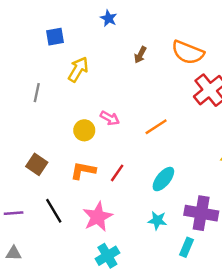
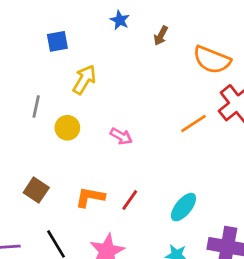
brown arrow: (140, 55) -> (161, 36), moved
orange line: (156, 127) -> (193, 124), moved
yellow circle: (84, 130) -> (67, 128), moved

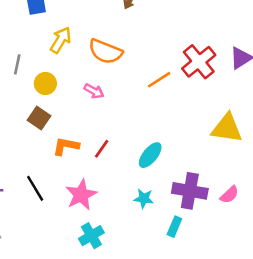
orange semicircle: (212, 60) -> (105, 52), moved
brown square: (36, 190) -> (39, 118), moved

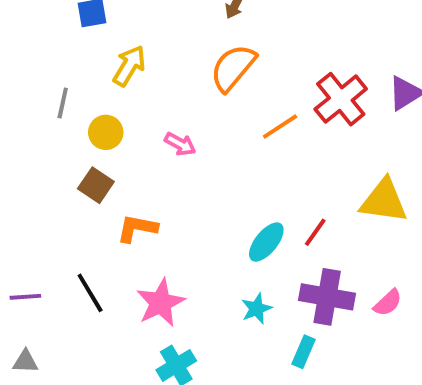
orange semicircle: (105, 52) -> (233, 68), moved, turned 108
red line: (102, 149) -> (315, 232), moved
cyan star: (144, 199) -> (257, 309), turned -30

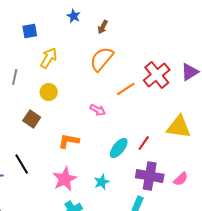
yellow circle: (106, 132) -> (49, 92), moved
pink arrow: (180, 144) -> (98, 110), moved
orange L-shape: (137, 228) -> (69, 141), moved
black line: (90, 293) -> (22, 164), moved
cyan star: (257, 309) -> (102, 182), moved

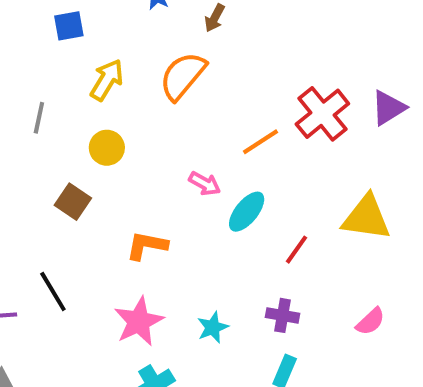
orange semicircle: (102, 59) -> (183, 76), moved
cyan ellipse: (119, 148) -> (247, 212), moved
purple cross: (150, 176) -> (283, 315), moved, size x0.6

